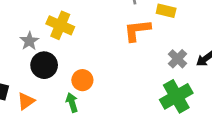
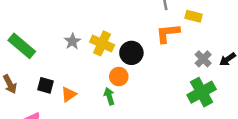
yellow cross: (60, 25) -> (102, 43), moved
black circle: (44, 65) -> (131, 53), moved

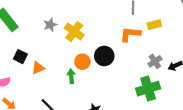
yellow rectangle: (194, 16) -> (154, 25), turned -40
black circle: (131, 53) -> (104, 56), moved

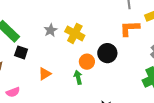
black square: (20, 57) -> (21, 52), moved

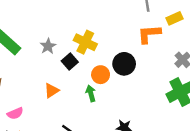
gray star: (51, 30) -> (48, 46), moved
black square: (21, 52) -> (70, 62), moved, turned 32

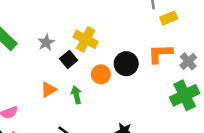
yellow rectangle: (175, 18) -> (169, 18), moved
orange L-shape: (149, 34) -> (160, 54), moved
green arrow: (91, 93) -> (76, 95), moved

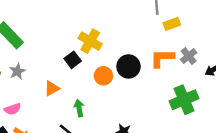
gray star: (46, 42) -> (17, 71), moved
gray cross: (188, 61) -> (189, 56), moved
green arrow: (76, 95) -> (79, 108), moved

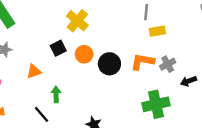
yellow cross: (90, 41) -> (77, 21), moved
orange circle: (103, 76) -> (84, 54), moved

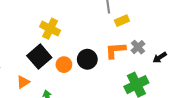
black square: (58, 48) -> (39, 57), size x1.6
orange circle: (84, 54) -> (64, 65), moved

